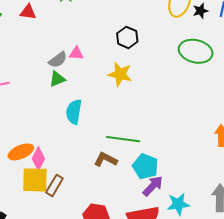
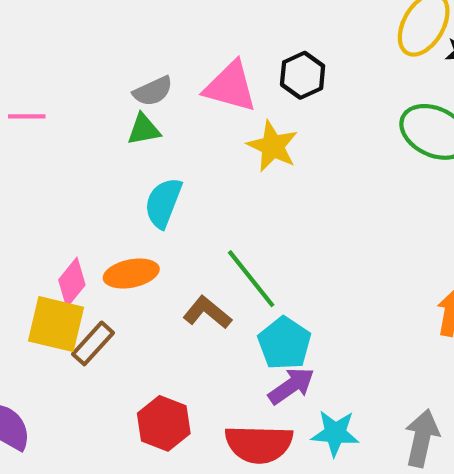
pink triangle: (76, 53) -> (230, 87), moved, size x1.8
green line: (123, 139) -> (251, 279), turned 32
orange ellipse: (21, 152) -> (131, 274), moved

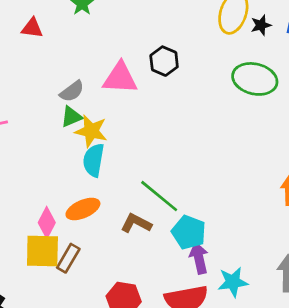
yellow star: (273, 146) -> (91, 131), moved
purple arrow: (291, 386) -> (199, 258), turned -56

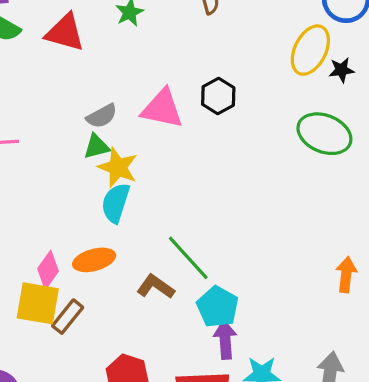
red triangle: (32, 28) -> (65, 33), size x1.5

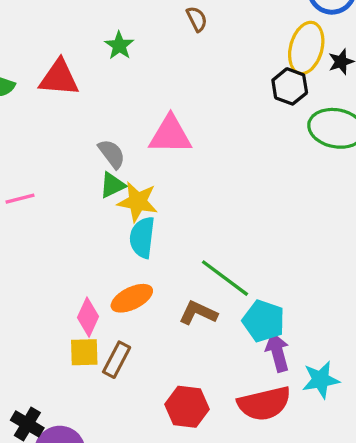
black hexagon: (218, 96) -> (290, 86), moved
gray semicircle: (102, 116) -> (112, 154), turned -88
yellow square: (38, 303) -> (84, 352), size x0.7

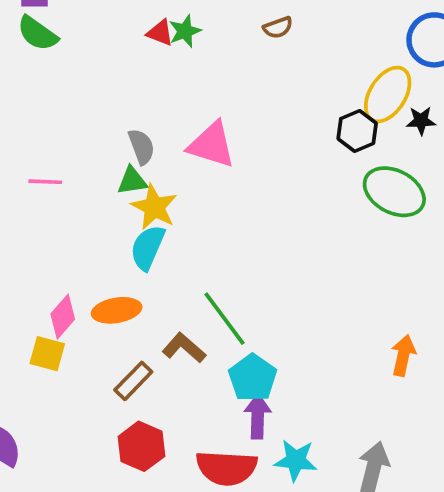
brown semicircle: (197, 19) -> (278, 27), turned 80
red triangle: (59, 78) -> (160, 33), moved, size x0.6
pink line: (20, 199) -> (45, 182), moved
brown rectangle: (117, 360) -> (133, 381), moved

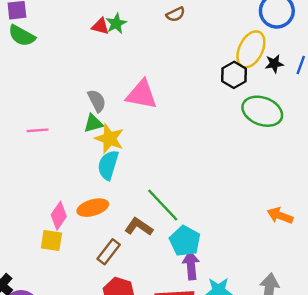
orange arrow: (403, 355) -> (280, 216), turned -75

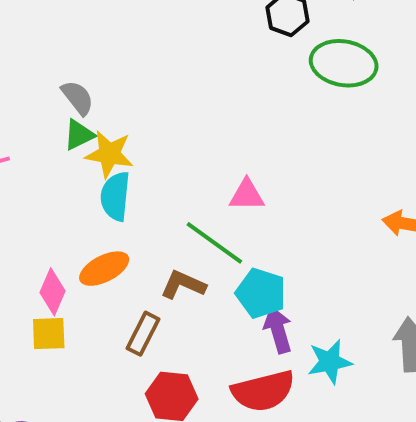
pink triangle: (142, 94) -> (247, 195), moved, size x0.7

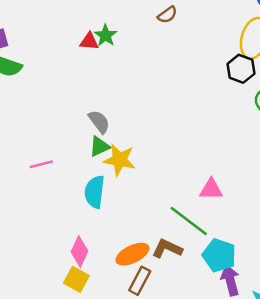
cyan semicircle: (115, 196) -> (95, 192), moved
orange ellipse: (104, 269) -> (132, 254), moved
yellow square: (49, 334) -> (76, 279), turned 30

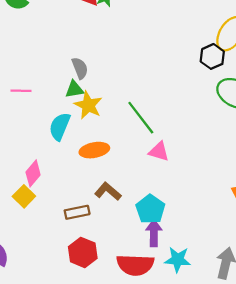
green line: (189, 221) -> (141, 118), moved
orange ellipse: (132, 254) -> (94, 150), moved
brown rectangle: (140, 281) -> (77, 212), turned 35

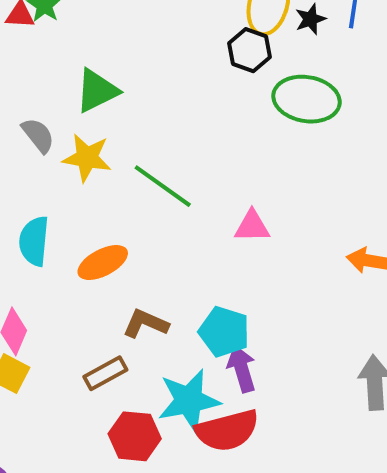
green triangle: (74, 89) -> (97, 91), moved, size x1.4
yellow star: (88, 105) -> (87, 158), moved
pink triangle: (159, 152) -> (252, 226), moved
cyan star: (178, 260) -> (189, 400), moved, size x1.4

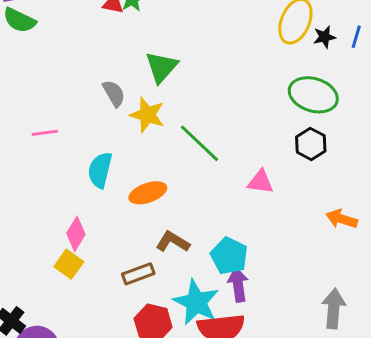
black hexagon: (250, 50) -> (311, 144), moved
green triangle: (97, 91) -> (161, 67), turned -30
cyan star: (189, 400) -> (196, 302), turned 30

